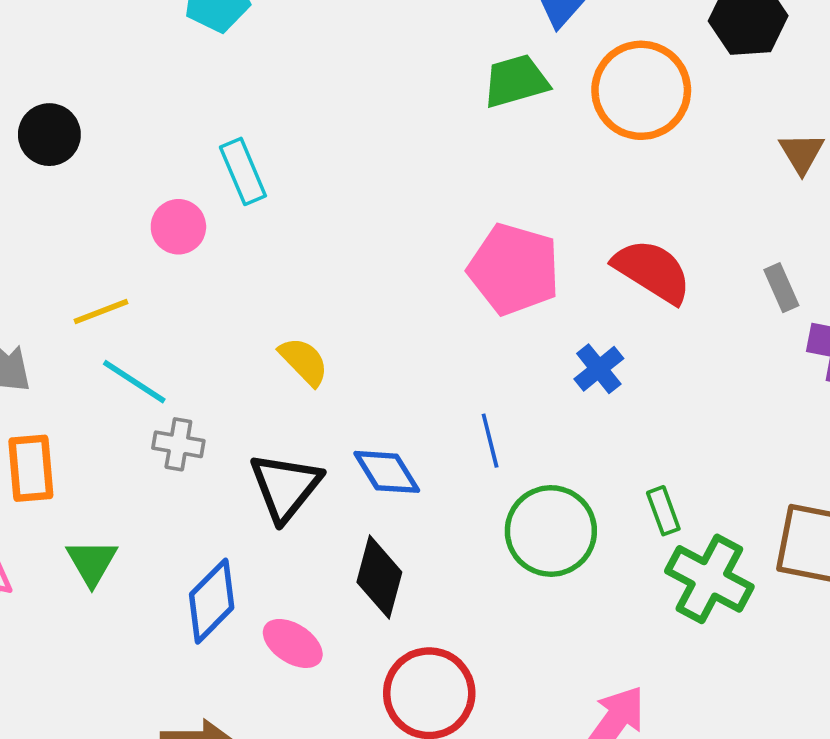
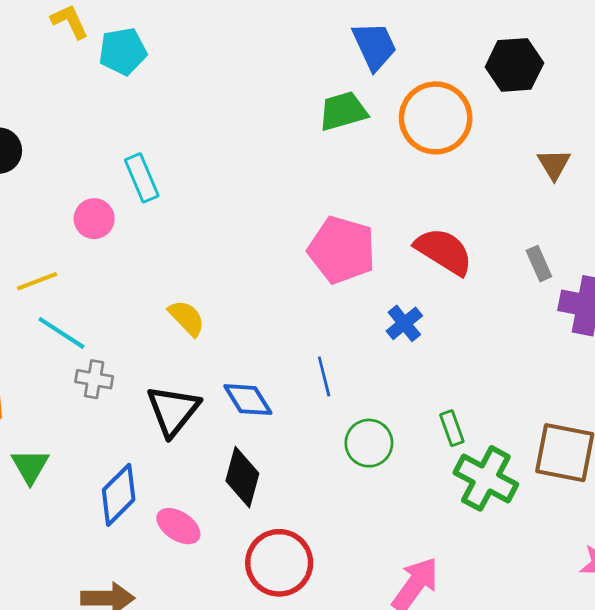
green circle: (551, 531) -> (369, 443), size x0.7

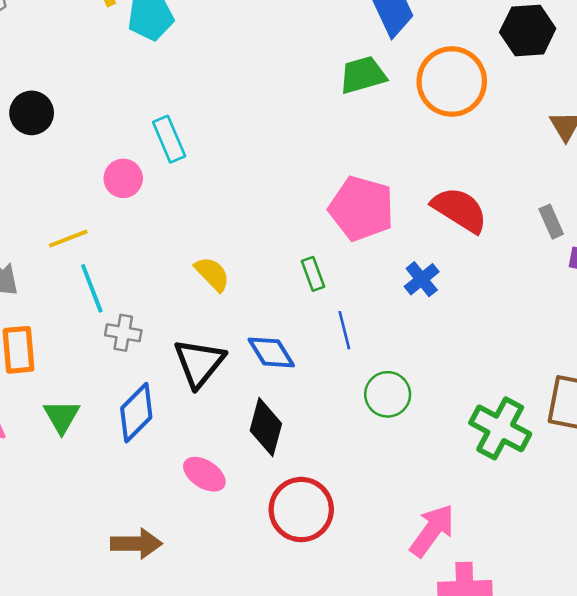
cyan line: (61, 333) -> (92, 288), turned 36
green rectangle: (452, 428) -> (313, 274), moved
blue diamond: (119, 495) -> (136, 413), moved

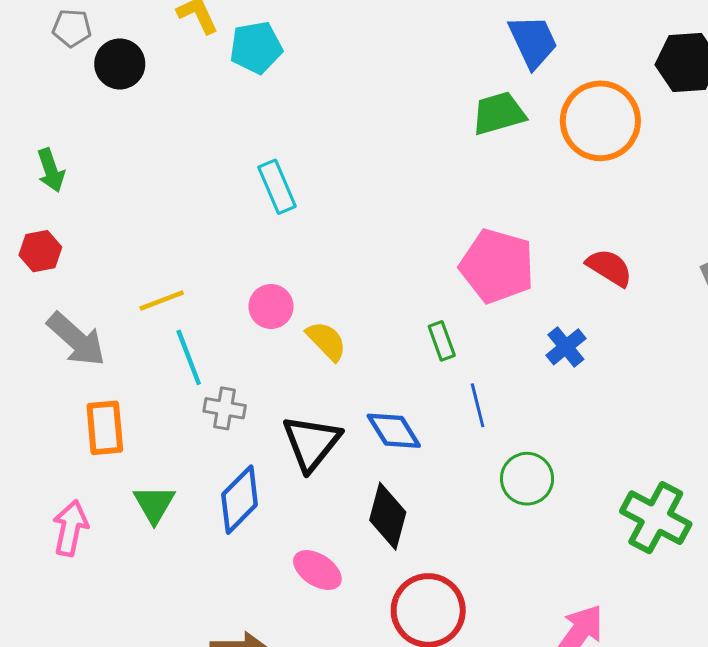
black circle: (32, 113) -> (120, 64), moved
pink circle: (123, 178) -> (271, 307), moved
red semicircle: (460, 210) -> (609, 268), size x0.7

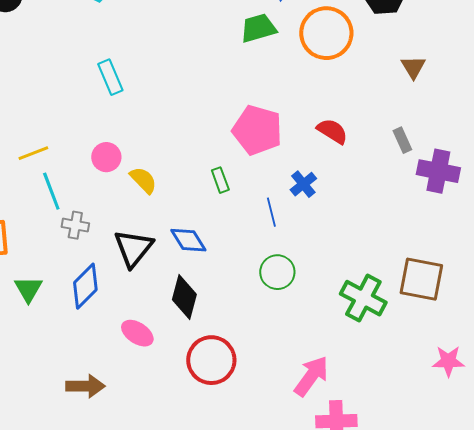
blue line: (478, 405) -> (271, 212), moved

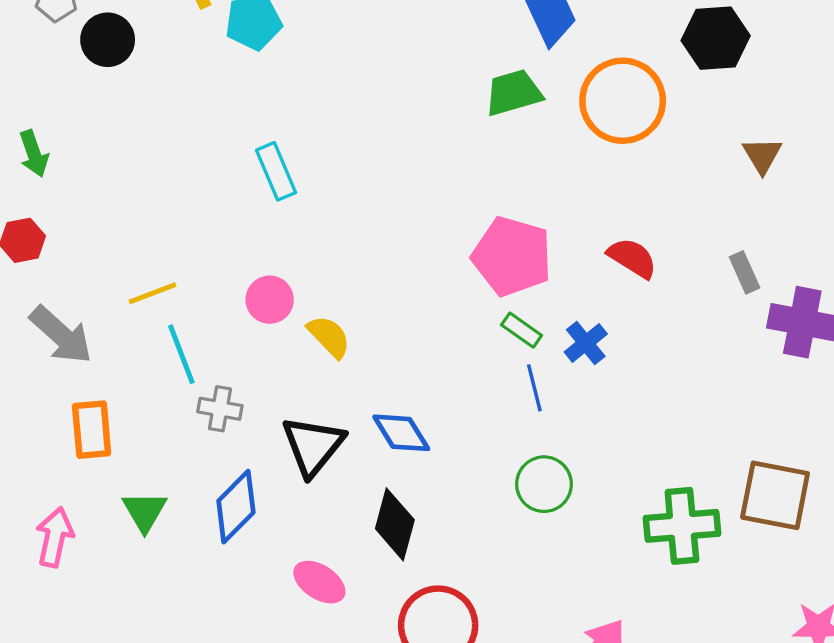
green rectangle: (220, 180) -> (522, 330), moved, turned -35
green cross: (363, 298) -> (682, 526), turned -33

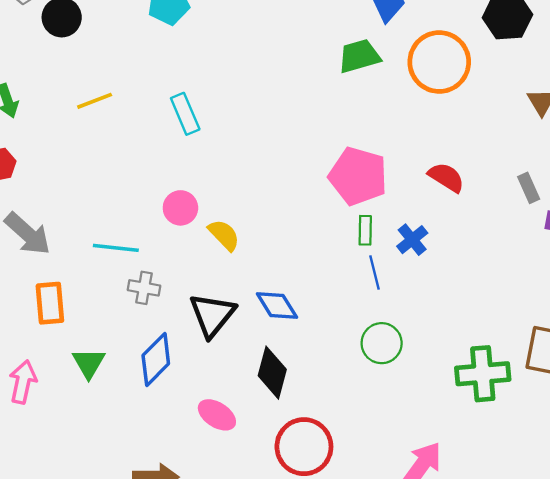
yellow line: (153, 293) -> (95, 101), moved
green rectangle: (522, 330) -> (365, 230), turned 56
cyan line: (181, 354) -> (116, 248), turned -63

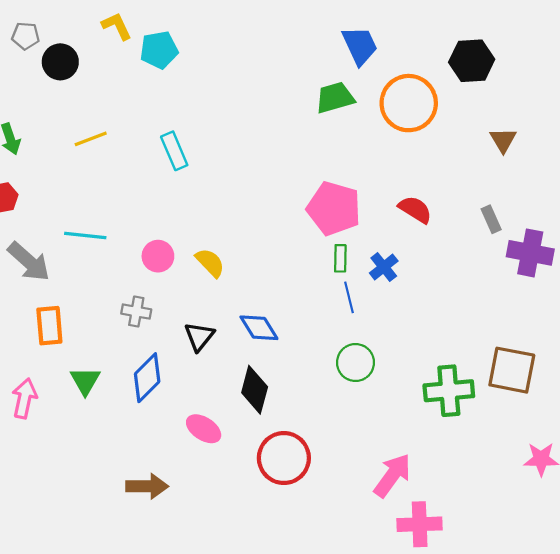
pink circle: (180, 208) -> (158, 256), moved
cyan line: (116, 248) -> (85, 236), moved
black triangle: (212, 315) -> (199, 336), size x0.7

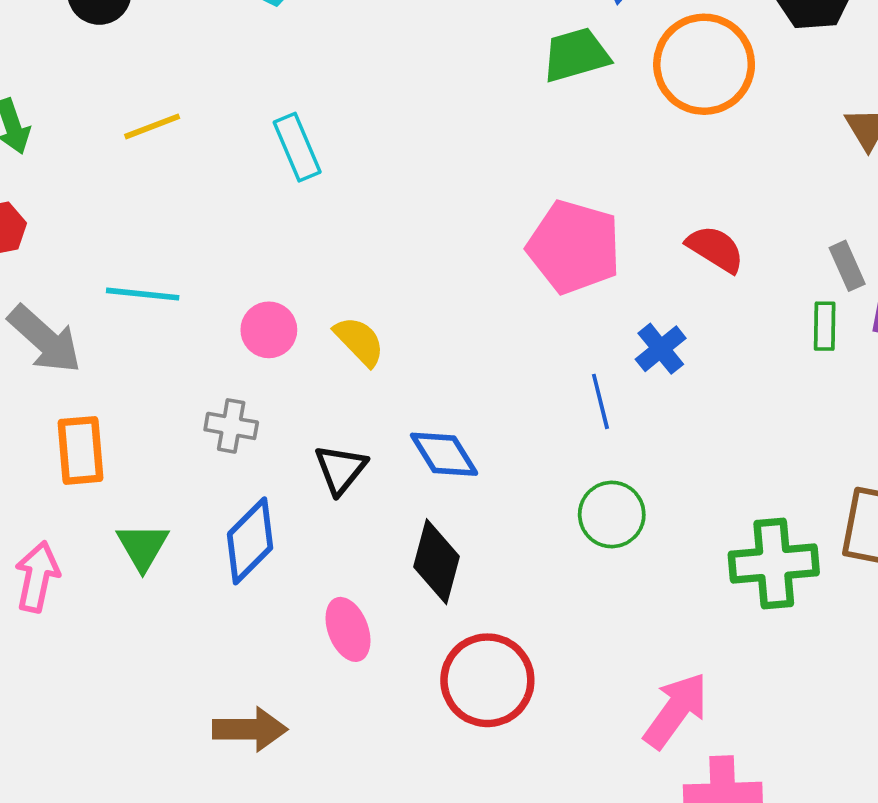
green rectangle: (340, 258) -> (825, 326), moved
pink ellipse: (204, 429) -> (348, 629), turned 36

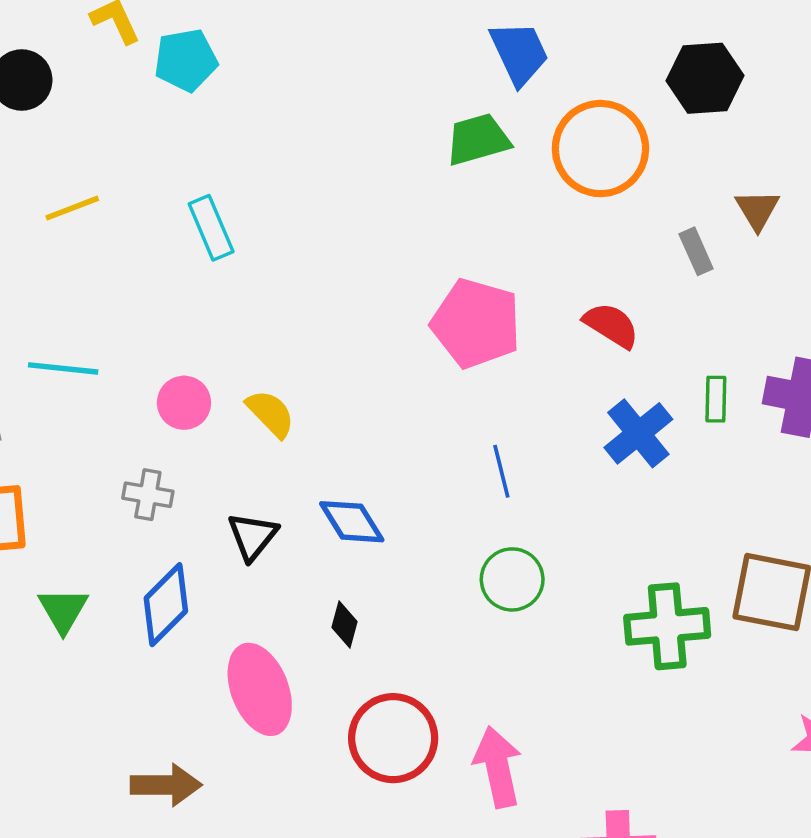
gray rectangle: (847, 266) -> (696, 251), moved
blue cross: (661, 349) -> (638, 433), moved, size x1.4
black diamond: (437, 562) -> (344, 625), size x0.6
pink ellipse: (348, 629) -> (260, 689), size x1.5
pink arrow: (676, 710) -> (498, 767), moved, turned -48

